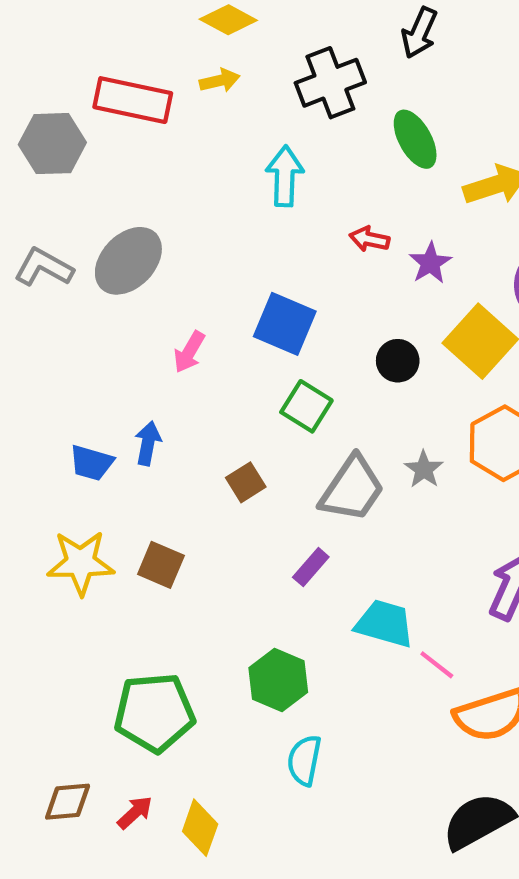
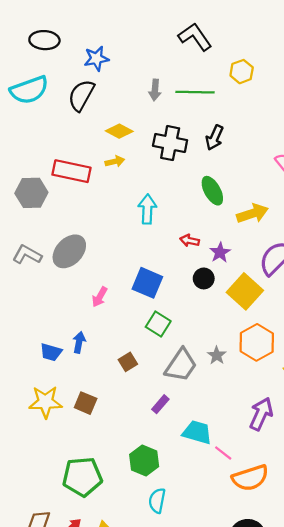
black cross: (330, 83) -> (170, 143), moved, turned 32
black circle: (398, 361) -> (204, 278), moved

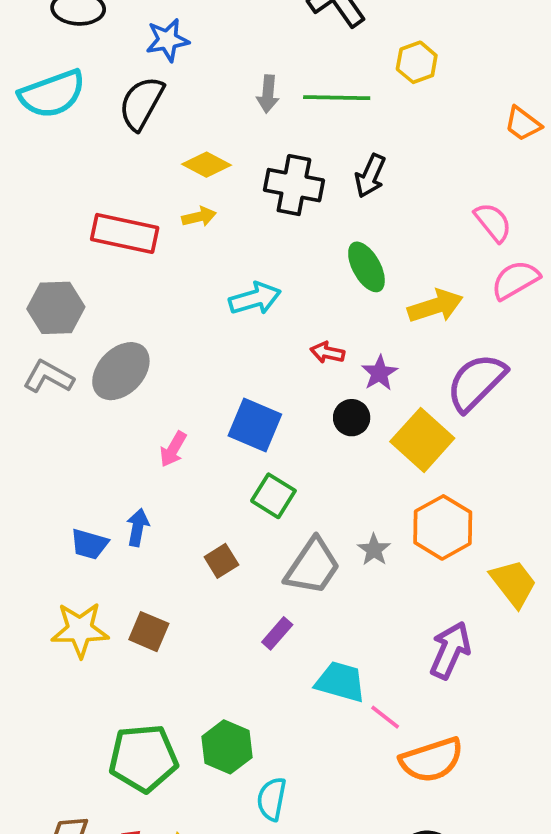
gray hexagon: (31, 193) -> (56, 308), moved
cyan arrow: (147, 209) -> (255, 299), turned 72
green hexagon: (144, 460) -> (227, 747), moved

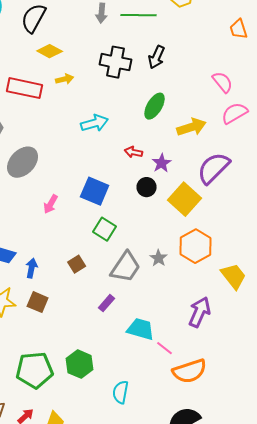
orange trapezoid: (523, 124) -> (239, 29), turned 35
yellow diamond: (207, 165) -> (50, 51), moved
green ellipse: (366, 267) -> (155, 106), turned 60
blue arrow: (138, 527) -> (32, 268), moved
cyan semicircle: (272, 799) -> (121, 392), moved

